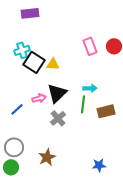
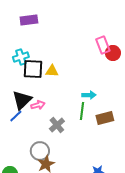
pink rectangle: (90, 46) -> (103, 45), moved
black square: (34, 62) -> (33, 69), turned -30
black triangle: (57, 93) -> (22, 100), moved
gray circle: (14, 147) -> (40, 151), moved

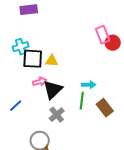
black triangle: (22, 100) -> (53, 90), moved
pink arrow: (38, 105) -> (40, 82), moved
brown rectangle: (105, 118) -> (105, 108), turned 66

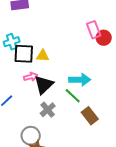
cyan arrow: (89, 85) -> (80, 80), size x1.5
green line: (82, 101) -> (73, 96), turned -54
brown rectangle: (105, 108) -> (90, 116), moved

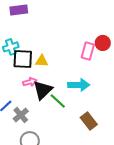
pink rectangle: (94, 30) -> (88, 51), moved, turned 36
green line: (73, 96) -> (58, 101), moved
gray cross: (48, 110) -> (21, 115), moved

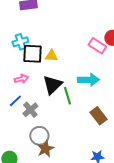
pink rectangle: (88, 51) -> (97, 46), turned -72
pink arrow: (30, 82) -> (21, 79), moved
green line: (58, 101) -> (67, 96), turned 30

